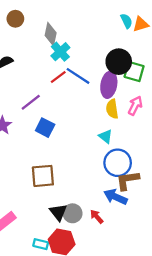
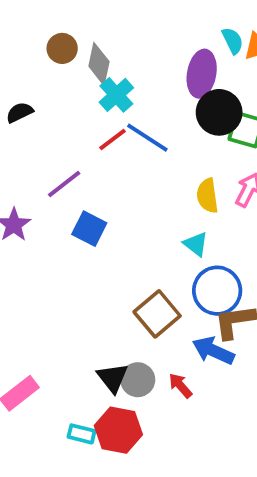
brown circle: (15, 19) -> (62, 48), moved
purple ellipse: (109, 85) -> (202, 74), moved
brown square: (43, 176) -> (157, 314), moved, turned -35

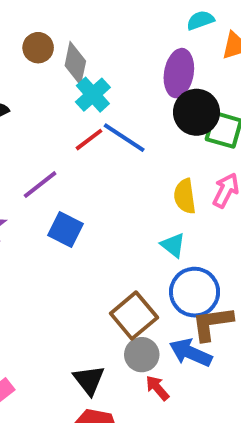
cyan semicircle: (233, 41) -> (200, 20), moved, turned -84
gray circle: (138, 380) -> (142, 355), moved

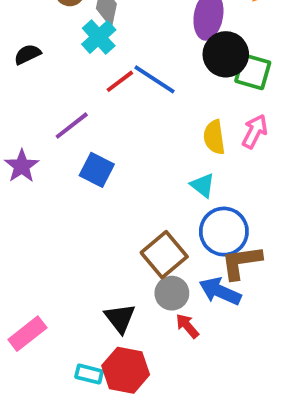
cyan cross: (93, 95) -> (99, 37), moved

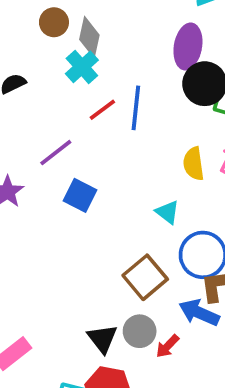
blue line: (155, 79) -> (136, 108), turned 63
cyan triangle: (203, 185) -> (167, 212), moved
gray circle: (172, 293) -> (140, 331), moved
red arrow: (187, 326) -> (167, 346), turned -95

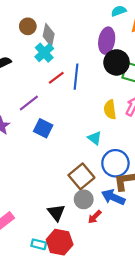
gray circle: (140, 331) -> (84, 199), moved

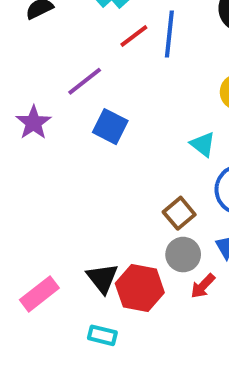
brown square: (81, 176) -> (179, 213), size x0.7
black triangle: (56, 213) -> (102, 278), moved
red hexagon: (60, 242) -> (140, 288), moved

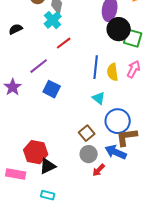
blue line: (169, 34) -> (96, 67), moved
black triangle: (102, 278) -> (48, 166), turned 42
red hexagon: (140, 288) -> (36, 152), moved
pink rectangle: (39, 294) -> (16, 174), turned 48

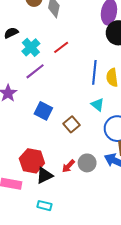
cyan cross: (53, 20) -> (31, 47), moved
blue square: (52, 89) -> (43, 111), moved
brown square: (87, 133) -> (71, 124), moved
red arrow: (99, 170) -> (68, 166), moved

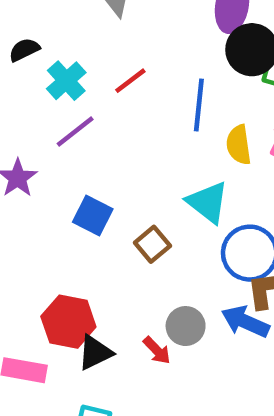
blue line: (94, 72) -> (199, 105), moved
cyan triangle: (98, 105) -> (208, 202), size x1.5
red arrow: (68, 166) -> (157, 350), moved, turned -88

